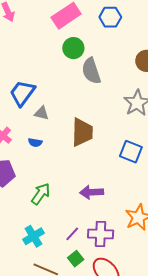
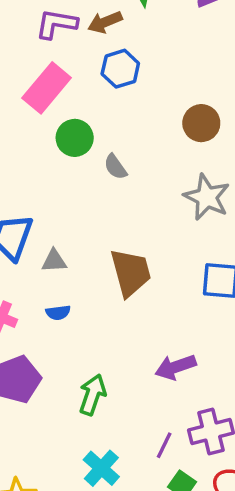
gray semicircle: (91, 71) -> (115, 167), size x0.6

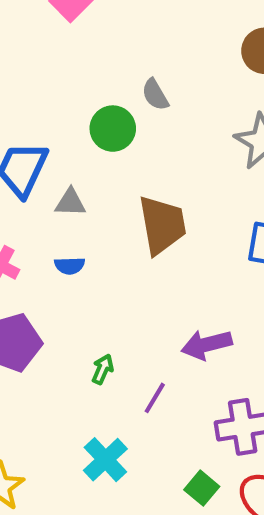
green circle: (75, 138) -> (113, 129), moved
green arrow: (92, 395) -> (103, 369), size x0.6
purple line: (164, 445) -> (155, 398), moved

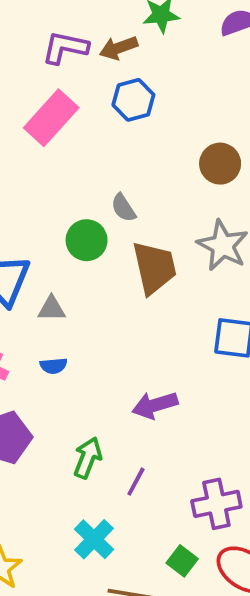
brown trapezoid: (162, 225) -> (154, 268), moved
purple arrow: (207, 345) -> (155, 405), moved
green arrow: (103, 369) -> (88, 458), size x1.5

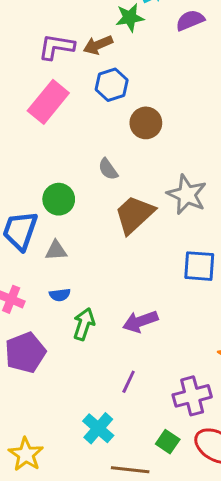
brown circle: (220, 164) -> (146, 123), moved
green circle: (87, 240) -> (59, 199), moved
brown trapezoid: (154, 268) -> (134, 215), turned -117
green arrow: (88, 458) -> (84, 324), moved

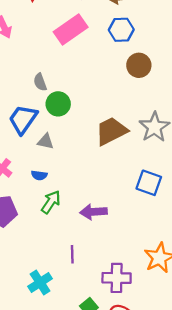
gray semicircle: (108, 169) -> (40, 82), moved
purple line: (129, 382) -> (72, 254), turned -42

